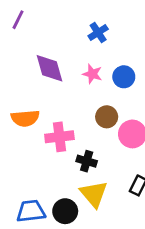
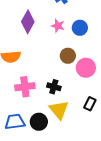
purple diamond: (49, 68) -> (28, 22), turned 45
pink cross: (59, 137) -> (25, 87), moved

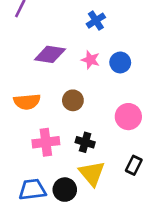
purple diamond: (28, 22) -> (50, 54), turned 70
brown circle: (68, 56) -> (73, 100), moved

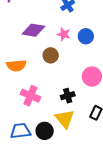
brown circle: (73, 100) -> (51, 55), moved
pink cross: (46, 142) -> (30, 96), turned 30
black cross: (85, 142) -> (68, 96), moved, turned -32

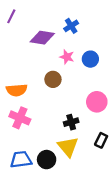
purple diamond: (33, 30) -> (42, 38), moved
pink cross: (30, 96) -> (20, 118), moved

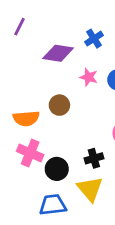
brown circle: (53, 79) -> (59, 105), moved
blue trapezoid: (21, 160) -> (53, 205), moved
black circle: (47, 160) -> (57, 169), moved

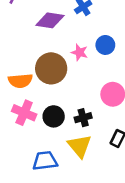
pink star: (89, 77) -> (79, 52), moved
brown circle: (59, 105) -> (51, 68), size x1.6
black circle: (57, 169) -> (54, 116), moved

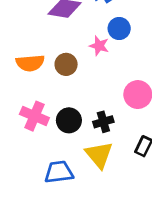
blue circle: (105, 45) -> (119, 29), moved
brown circle: (51, 68) -> (66, 64), size x0.6
orange semicircle: (20, 81) -> (30, 63), moved

